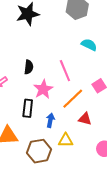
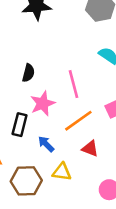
blue arrow: (50, 120) -> (46, 144), turned -64

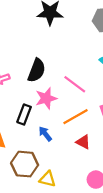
black semicircle: (28, 73) -> (37, 70), size x1.5
pink line: (73, 84) -> (75, 84), turned -45
yellow triangle: (62, 172) -> (48, 179), moved

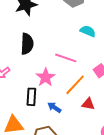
black semicircle: (37, 70) -> (27, 44), moved

